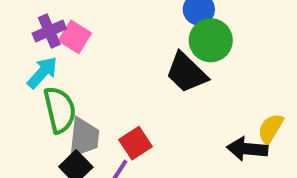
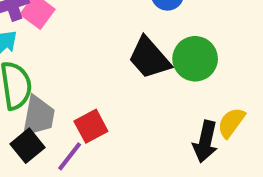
green circle: (211, 40) -> (195, 59), moved
black arrow: (247, 149) -> (205, 142), turned -87

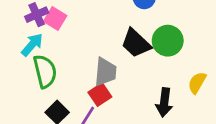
gray trapezoid: (38, 116) -> (105, 72), moved
black arrow: (205, 142) -> (164, 102), moved

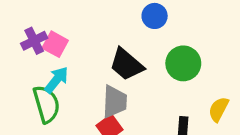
black trapezoid: (136, 43) -> (126, 64), moved
cyan arrow: (32, 45) -> (56, 80), moved

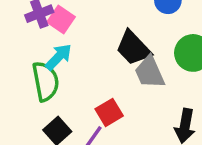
gray trapezoid: (115, 102) -> (150, 72), moved, turned 148

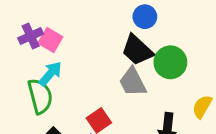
black trapezoid: (133, 48) -> (137, 50), moved

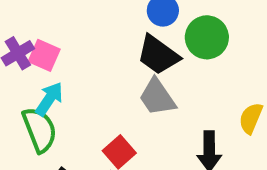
green circle: (170, 62) -> (207, 37), moved

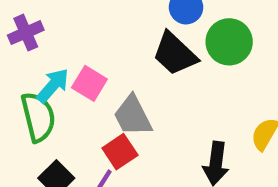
pink square: (44, 55) -> (89, 83), moved
gray trapezoid: (157, 97) -> (133, 116), moved

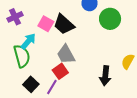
black trapezoid: (175, 54) -> (64, 24), moved
pink square: (89, 83) -> (46, 24), moved

